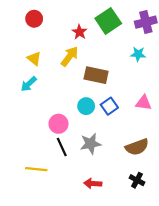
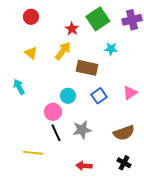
cyan star: (138, 54) -> (111, 49), moved
cyan arrow: (29, 84) -> (19, 87), moved, turned 105
pink triangle: (144, 103) -> (130, 93), turned -42
cyan circle: (86, 106) -> (68, 96), moved

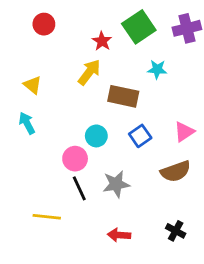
yellow triangle: (31, 53) -> (33, 85), moved
brown semicircle: (124, 133) -> (176, 171), moved

